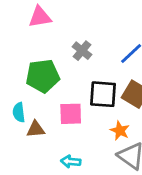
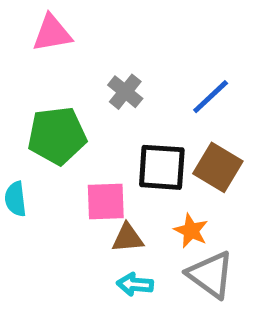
brown triangle: (36, 129) -> (128, 238), moved
cyan arrow: (71, 161) -> (135, 284), moved

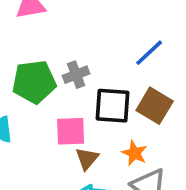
gray cross: (125, 92) -> (76, 75), moved, turned 30
brown triangle: (128, 238) -> (87, 159), turned -45

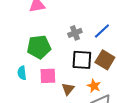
gray cross: (76, 75) -> (75, 33), moved
pink square: (71, 131) -> (48, 76), moved

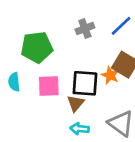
black square: (82, 60) -> (85, 83), moved
orange star: (94, 86) -> (110, 75), moved

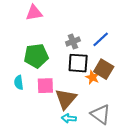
black square: (85, 83) -> (78, 63), moved
brown triangle: (76, 103) -> (66, 99), size x1.6

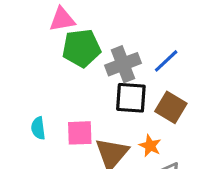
gray cross: (73, 41) -> (123, 64), size x1.5
green pentagon: (36, 56) -> (81, 48), moved
orange star: (92, 77) -> (150, 146), moved

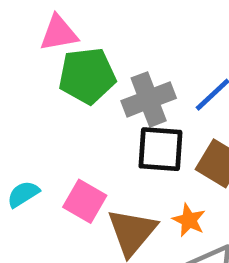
cyan semicircle: (38, 128) -> (23, 194), turned 65
pink square: (80, 133) -> (85, 201), turned 32

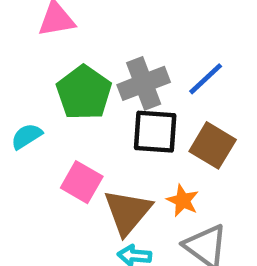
green pentagon: (87, 76) -> (84, 93), moved, turned -30
cyan semicircle: (23, 194) -> (27, 136), moved

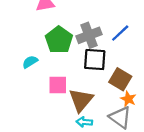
brown square: (213, 145) -> (120, 79), moved
pink square: (82, 182) -> (58, 85), turned -30
orange star: (183, 200) -> (128, 99), moved

